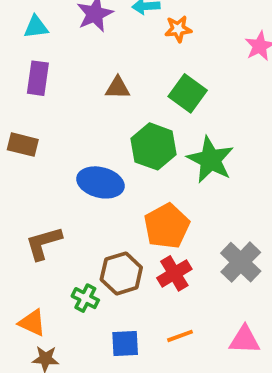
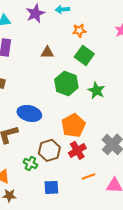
orange star: (178, 29) -> (79, 30), moved
green star: (210, 160) -> (96, 90), size x0.7
blue ellipse: (100, 182) -> (29, 113), moved
orange line: (180, 336) -> (88, 176), moved

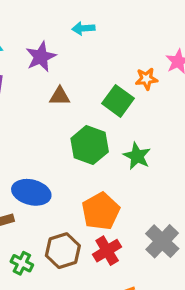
purple star: (35, 13) -> (41, 57), moved
orange star: (79, 30) -> (146, 79), moved
green cross: (30, 163) -> (22, 263), moved

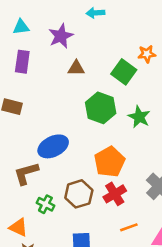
blue ellipse: (31, 192) -> (53, 146), turned -40

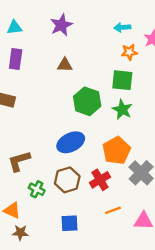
cyan arrow: (95, 13) -> (122, 27), moved
purple star: (61, 36) -> (61, 25), moved
green square: (124, 72) -> (122, 80), moved, turned -30
blue ellipse: (53, 146) -> (71, 142), moved
orange pentagon: (110, 162) -> (116, 151), moved

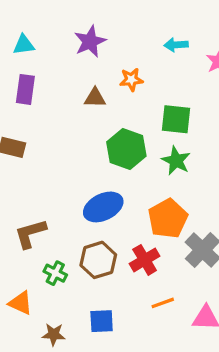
orange star: (129, 52) -> (131, 80), moved
brown star: (20, 233) -> (54, 334), moved

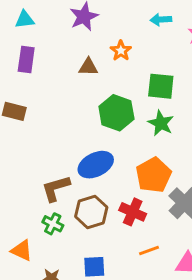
orange star: (131, 80) -> (121, 51), turned -30
brown L-shape: (30, 233) -> (56, 188), moved
red cross: (145, 260) -> (133, 212), turned -35

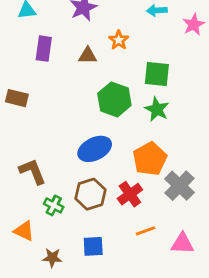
purple rectangle: (26, 60) -> (44, 49), moved
brown L-shape: (56, 188) -> (32, 172), moved, turned 84
red cross: (133, 212) -> (130, 194), turned 30

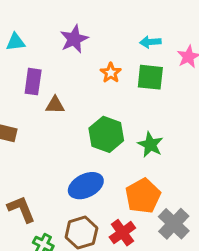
brown triangle: (88, 56) -> (55, 105), moved
green square: (157, 74) -> (150, 77), moved

